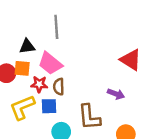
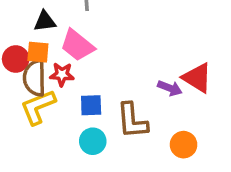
red triangle: (131, 60) -> (197, 78), moved
brown semicircle: (59, 87) -> (35, 78), moved, size x1.5
blue square: (49, 106) -> (91, 105), moved

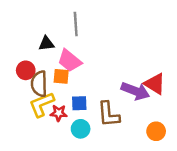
orange square: (38, 52) -> (61, 76), moved
red star: (62, 74) -> (59, 113), moved
purple arrow: (170, 88) -> (135, 91), size x1.6
orange circle: (184, 145) -> (156, 131), moved

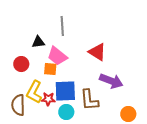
brown semicircle: (39, 84) -> (18, 105), moved
red triangle: (155, 84) -> (97, 52), moved
blue square: (79, 103) -> (65, 91), size x1.6
yellow L-shape: (42, 104) -> (34, 92), turned -40

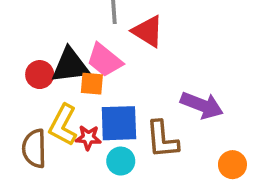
black triangle: (38, 42) -> (70, 66), moved, size x1.6
red triangle: (97, 52) -> (148, 31), moved

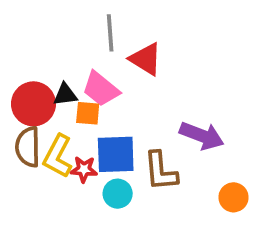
black triangle: (70, 66) -> (65, 95), size x0.6
red circle: (40, 75) -> (33, 104), size x1.5
brown semicircle: (34, 148) -> (28, 147), moved

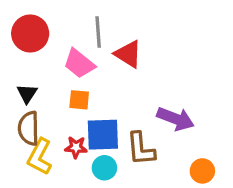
pink trapezoid: (101, 89) -> (79, 64), moved
black triangle: (65, 95) -> (27, 94), moved, turned -50
red circle: (33, 104) -> (30, 33), moved
yellow L-shape: (58, 156) -> (40, 157), moved

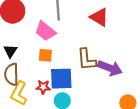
red triangle: (128, 54) -> (99, 17), moved
brown L-shape: (141, 149) -> (87, 60), moved

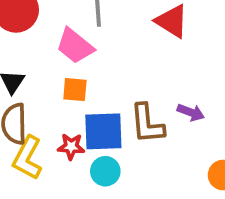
brown L-shape: (87, 60) -> (147, 124), moved
purple arrow: (110, 68) -> (191, 112), size x0.6

